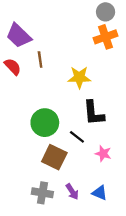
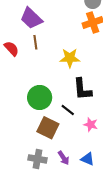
purple trapezoid: (19, 36) -> (31, 18), moved

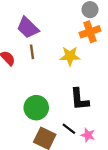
yellow star: (70, 58) -> (70, 56), moved
black line: (68, 110) -> (69, 129), moved

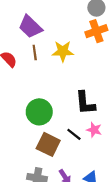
yellow star: (70, 56) -> (63, 51), moved
pink star: (88, 135) -> (94, 130), moved

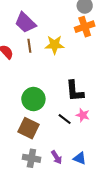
brown square: (48, 144) -> (28, 128), moved

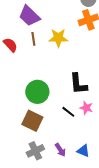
gray cross: (31, 158) -> (35, 151), turned -36

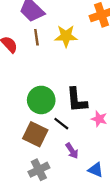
black L-shape: (78, 84) -> (77, 100), moved
black line: (68, 112) -> (61, 124), moved
purple arrow: (60, 150) -> (72, 151), moved

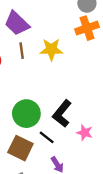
black L-shape: (77, 100) -> (62, 114), turned 44

